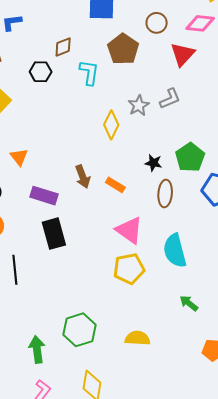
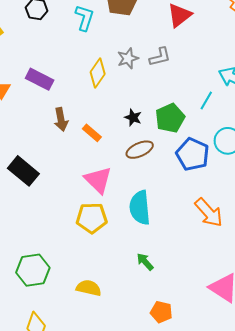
brown ellipse: (165, 193) -> (140, 150), turned 52
purple rectangle: (44, 196) -> (40, 79), moved
black rectangle: (54, 234) -> (23, 171), turned -44

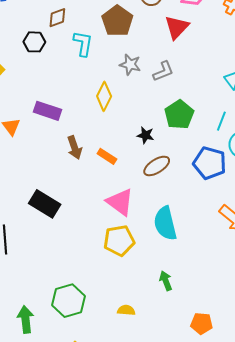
gray star: (128, 58) -> (130, 65), moved, turned -30
cyan line: (206, 101) -> (221, 121), moved
green pentagon: (170, 118) -> (179, 115), moved
green arrow: (145, 262) -> (166, 281), moved, turned 30
yellow semicircle: (89, 288) -> (126, 310), size x0.7

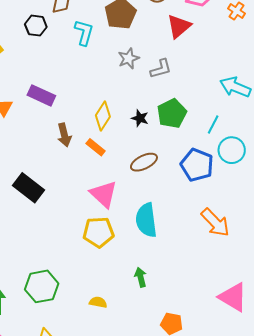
gray star: (130, 65) -> (129, 58), turned 30
yellow diamond: (104, 96) -> (103, 116), moved
black star: (146, 135) -> (140, 118), moved

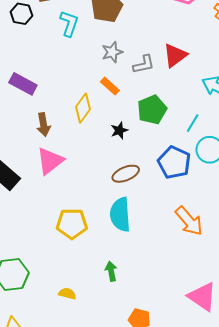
red triangle: (179, 26) -> (175, 55), moved
black star: (140, 118) -> (119, 130), moved, turned 30
orange rectangle: (96, 147) -> (110, 86), moved
brown ellipse: (144, 162) -> (126, 174), moved
pink triangle: (104, 194) -> (50, 161), moved, turned 36

